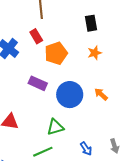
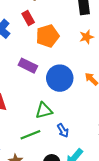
blue arrow: (86, 149) -> (63, 131), moved

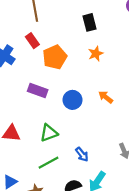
blue circle: (60, 78) -> (72, 100), size x0.7
green triangle: (44, 110) -> (49, 133), moved

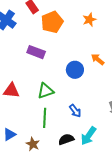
blue circle: (72, 100) -> (75, 70), moved
green line: (48, 163) -> (45, 118), turned -60

